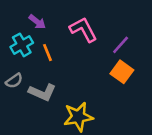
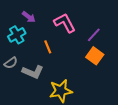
orange line: (47, 53) -> (48, 47), moved

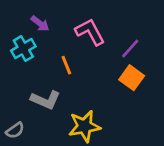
gray semicircle: (11, 63) -> (15, 130), moved

